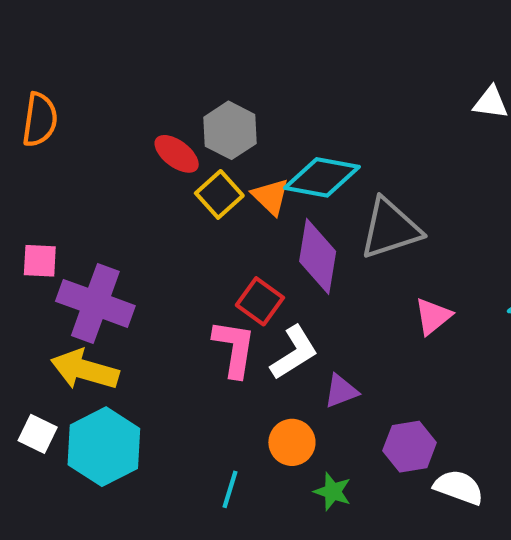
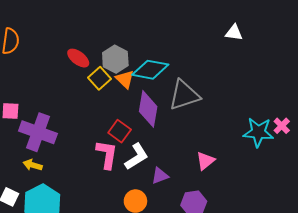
gray hexagon: (230, 130) -> (115, 59), moved
pink triangle: (433, 316) -> (205, 161), moved
yellow arrow: (85, 370) -> (33, 165), size x0.6

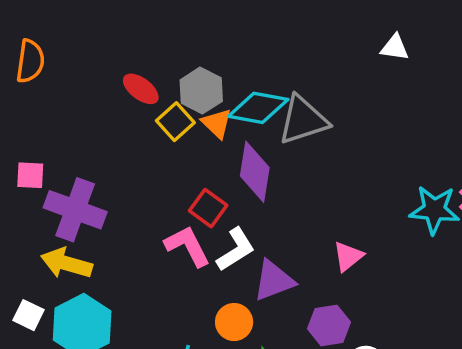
gray triangle: (184, 95) -> (303, 120), moved
pink L-shape: (107, 154) -> (187, 246), turned -36
yellow arrow: (33, 165) -> (67, 263), size x1.6
purple triangle: (160, 176) -> (274, 281), size x1.5

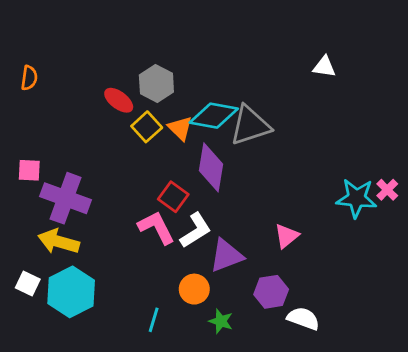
orange semicircle: (30, 61) -> (29, 78), size x0.7
gray hexagon: (201, 91) -> (156, 83), moved

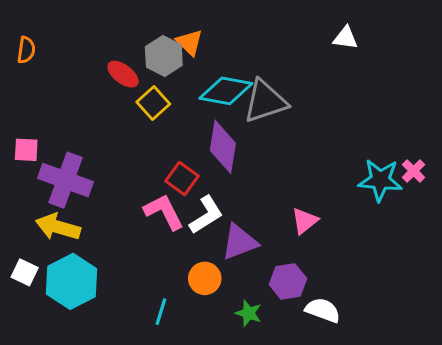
orange triangle: (180, 128) -> (190, 42), moved
green star: (221, 321) -> (249, 313), moved

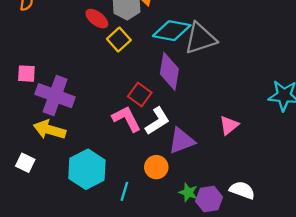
cyan hexagon: (72, 281) -> (87, 169), moved
purple hexagon: (288, 281) -> (209, 199), moved

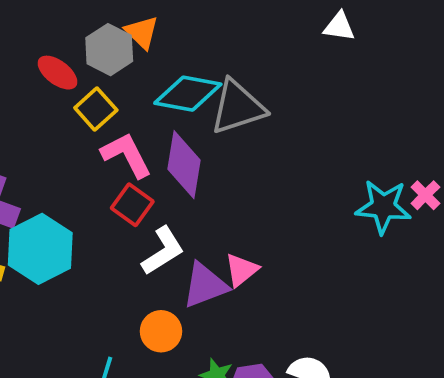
pink L-shape: (127, 119) -> (126, 155), moved
pink triangle: (229, 125) -> (241, 270), moved
cyan hexagon: (87, 169) -> (40, 249), moved

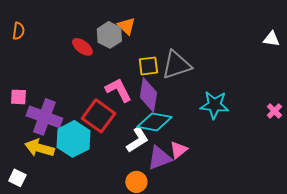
white triangle: (339, 27) -> (271, 39), moved
cyan diamond: (188, 94) -> (154, 122), moved
yellow square: (96, 109) -> (148, 66), moved, turned 35
red square: (132, 205) -> (98, 116), moved, size x1.5
cyan star: (383, 207) -> (214, 105), moved

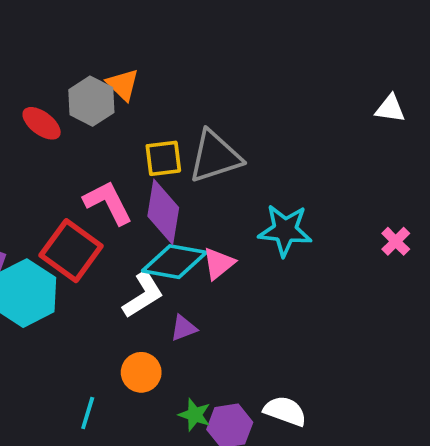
pink triangle: (178, 150) -> (219, 263), moved
purple triangle: (159, 158) -> (184, 328), size x0.6

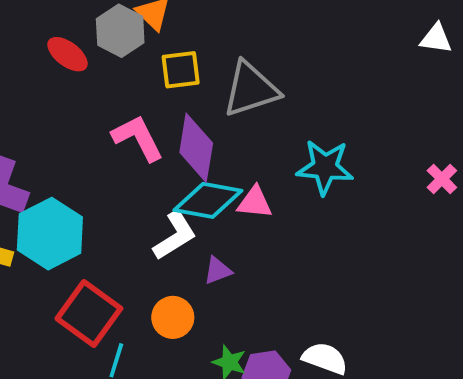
yellow square: (163, 158) -> (181, 70), moved
red square: (71, 251) -> (89, 313), moved
pink triangle: (219, 263) -> (255, 202), turned 45

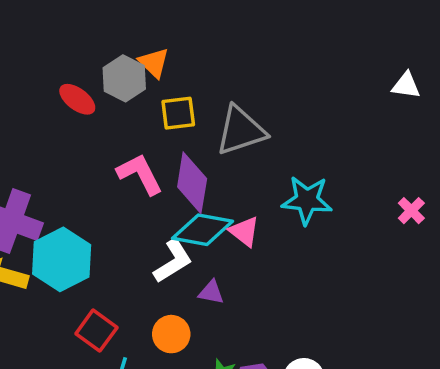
pink triangle: (255, 202) -> (244, 231), turned 32
purple triangle: (218, 271) -> (211, 292), turned 32
red square: (89, 313) -> (96, 331), size x0.7

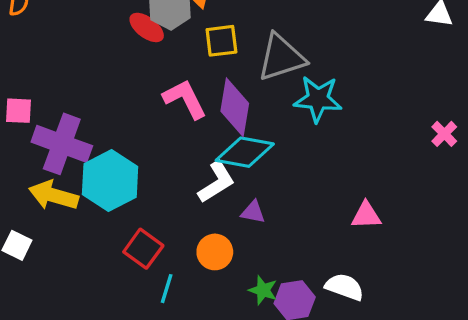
red ellipse: (77, 99) -> (147, 27), moved
cyan star: (307, 200) -> (318, 99), moved
pink triangle: (244, 231) -> (366, 215), moved, turned -40

